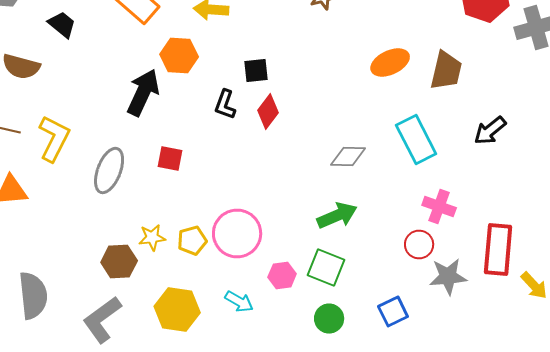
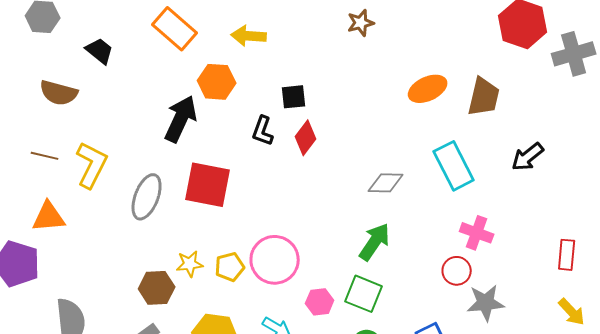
red square: (170, 158) -> (208, 185), size x1.8
green arrow: (337, 216) -> (375, 242), turned -33
red rectangle: (498, 250) -> (567, 255), moved, size x0.6

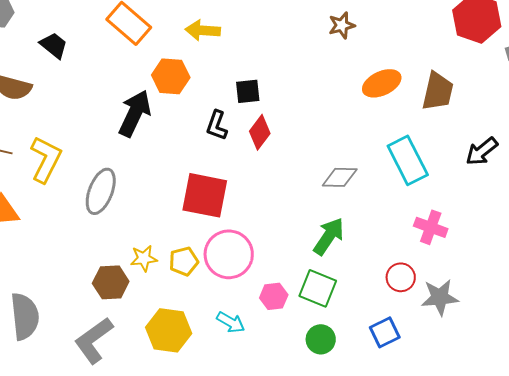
brown star: (361, 23) -> (342, 25), moved
red square: (208, 185) -> (205, 195), moved
red circle: (457, 271) -> (401, 277), moved

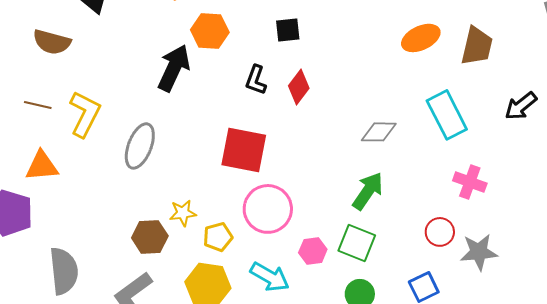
black square: (248, 91) -> (288, 30), moved
yellow pentagon: (184, 261) -> (218, 237), moved
cyan arrow: (231, 322) -> (270, 277), size x1.4

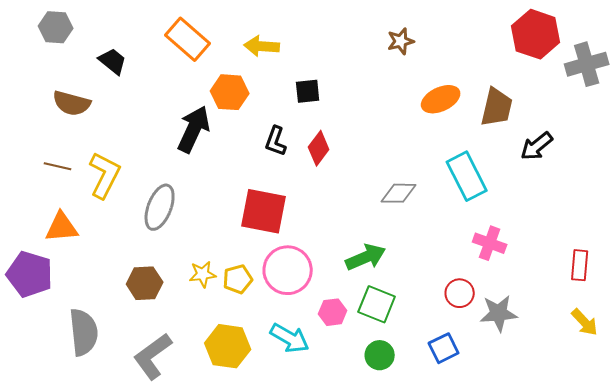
black arrow: (521, 106) -> (537, 146), moved
green arrow: (368, 191) -> (366, 257), moved, turned 33
brown hexagon: (150, 237) -> (145, 283), moved
yellow pentagon: (218, 237) -> (238, 279), moved

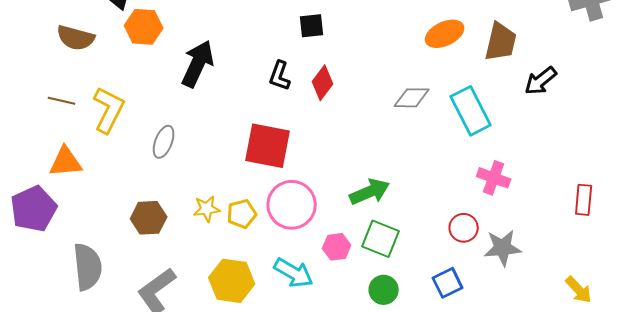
orange hexagon: (230, 92) -> (144, 27), moved
gray diamond: (399, 193) -> (412, 98), moved
gray ellipse: (160, 207) -> (164, 142), size x0.7
purple pentagon: (30, 274) -> (34, 209), turned 30
yellow arrow: (585, 322) -> (579, 290), moved

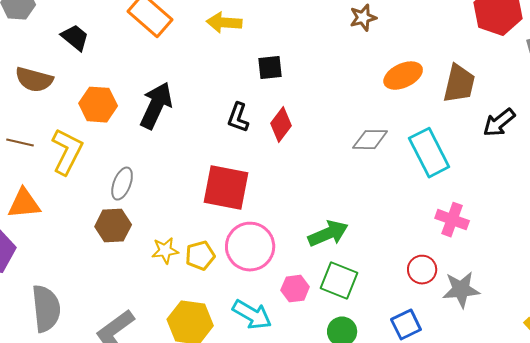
orange hexagon: (144, 27) -> (98, 105), moved
brown hexagon: (149, 218) -> (113, 226), moved

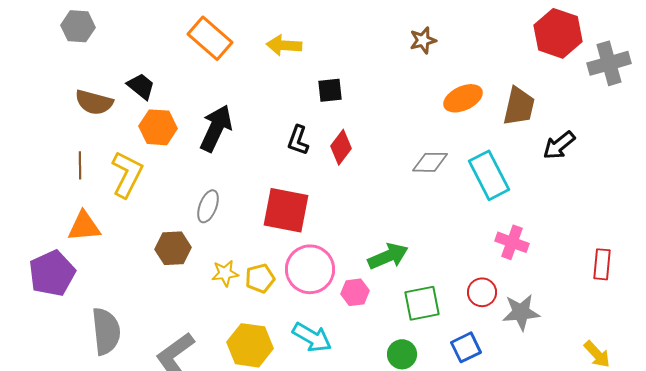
black trapezoid: (75, 38) -> (141, 86), moved
brown line: (20, 143) -> (80, 165), turned 76
gray ellipse: (122, 184) -> (208, 206), moved
green square: (339, 281) -> (422, 303), moved, turned -33
pink hexagon: (295, 289) -> (355, 292), moved

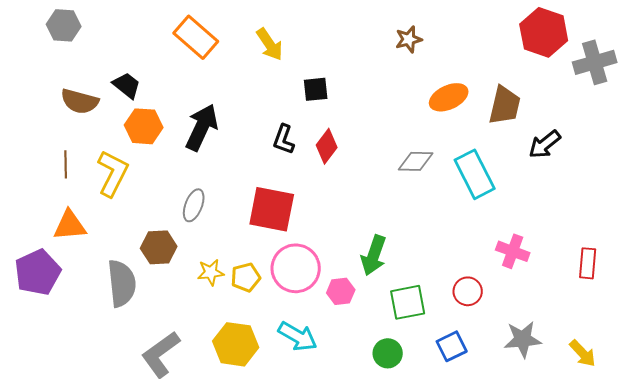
yellow arrow: (284, 45) -> (270, 44), turned -128
pink cross: (512, 242) -> (513, 251), moved
green arrow: (388, 256) -> (374, 255), turned 132
gray star: (521, 312) -> (523, 339), moved
gray semicircle: (106, 331) -> (122, 283), moved

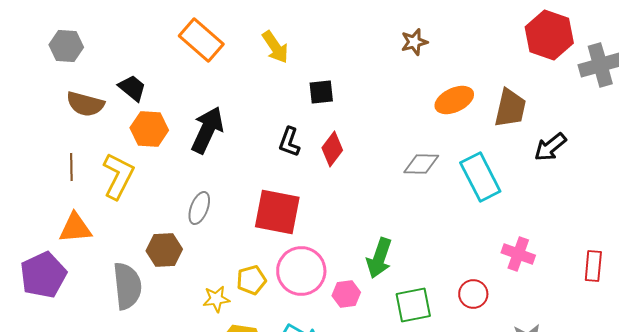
gray hexagon: (64, 25) -> (66, 46), moved
yellow star: (211, 272) -> (216, 299), moved

